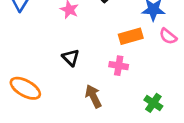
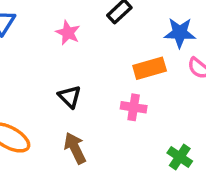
brown arrow: (93, 96) -> (75, 148), moved

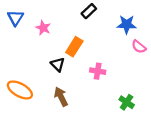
pink star: (68, 33) -> (43, 28), moved
orange rectangle: (150, 68) -> (74, 47), moved, turned -42

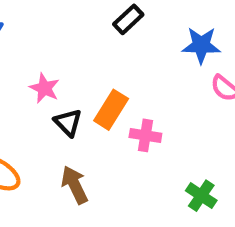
pink star: (43, 28) -> (44, 88), moved
orange rectangle: (74, 47) -> (111, 110), moved

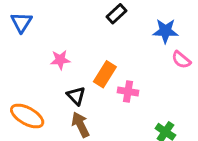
pink star: (44, 88) -> (60, 60), turned -30
black triangle: (68, 123) -> (76, 96), moved

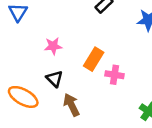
black triangle: (76, 96) -> (54, 79), moved

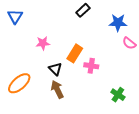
black triangle: (54, 79) -> (55, 69), moved
orange ellipse: (23, 97) -> (19, 83), turned -70

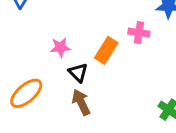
pink star: (43, 43) -> (60, 47), moved
pink cross: (91, 66) -> (139, 33), moved

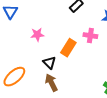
pink star: (60, 47) -> (37, 35), moved

